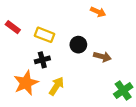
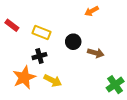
orange arrow: (98, 12) -> (92, 11), turned 128
yellow arrow: (57, 86) -> (53, 81), turned 84

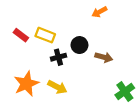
red rectangle: (12, 25) -> (21, 35), moved
black cross: (39, 56) -> (58, 57), moved

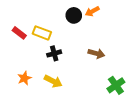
black circle: (79, 45) -> (74, 15), moved
orange star: (26, 84) -> (24, 78), size x0.6

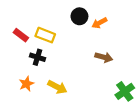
orange arrow: (92, 11) -> (99, 23), moved
black cross: (54, 53) -> (37, 57), moved, turned 32

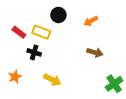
black circle: (79, 16) -> (58, 15), moved
orange star: (26, 84) -> (15, 77), moved

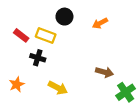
brown arrow: (95, 52) -> (104, 72), moved

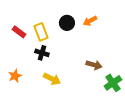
black circle: (64, 17) -> (67, 23), moved
yellow rectangle: (46, 35) -> (41, 32), turned 48
black cross: (38, 58) -> (42, 53), moved

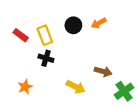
orange star: (15, 76) -> (25, 87), moved
yellow arrow: (52, 79) -> (76, 87), moved

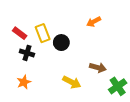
black circle: (73, 25) -> (61, 43), moved
black cross: (46, 58) -> (27, 53), moved

